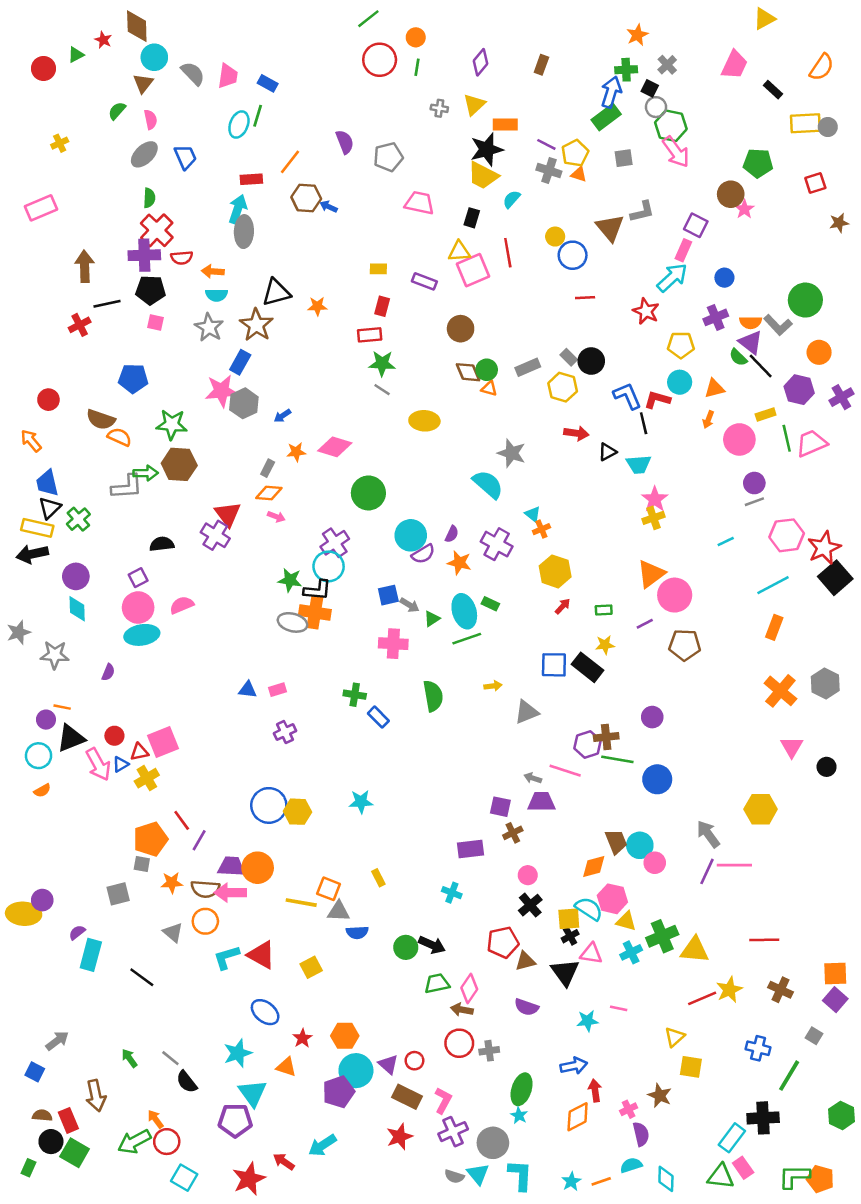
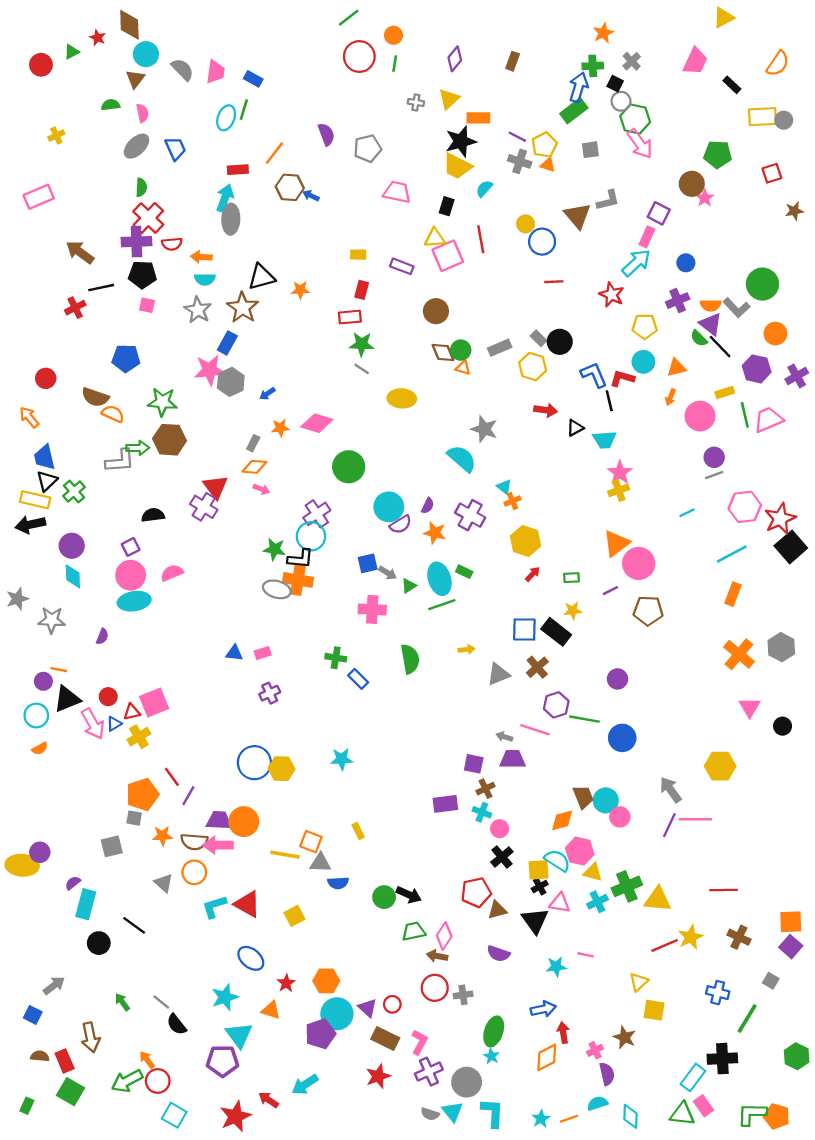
green semicircle: (117, 111) -> (111, 105), turned 42
brown arrow: (85, 266) -> (80, 252), turned -52
brown cross: (606, 737) -> (537, 667), moved, turned -35
cyan cross: (452, 893) -> (482, 812), moved
black circle: (51, 1142) -> (99, 943), moved

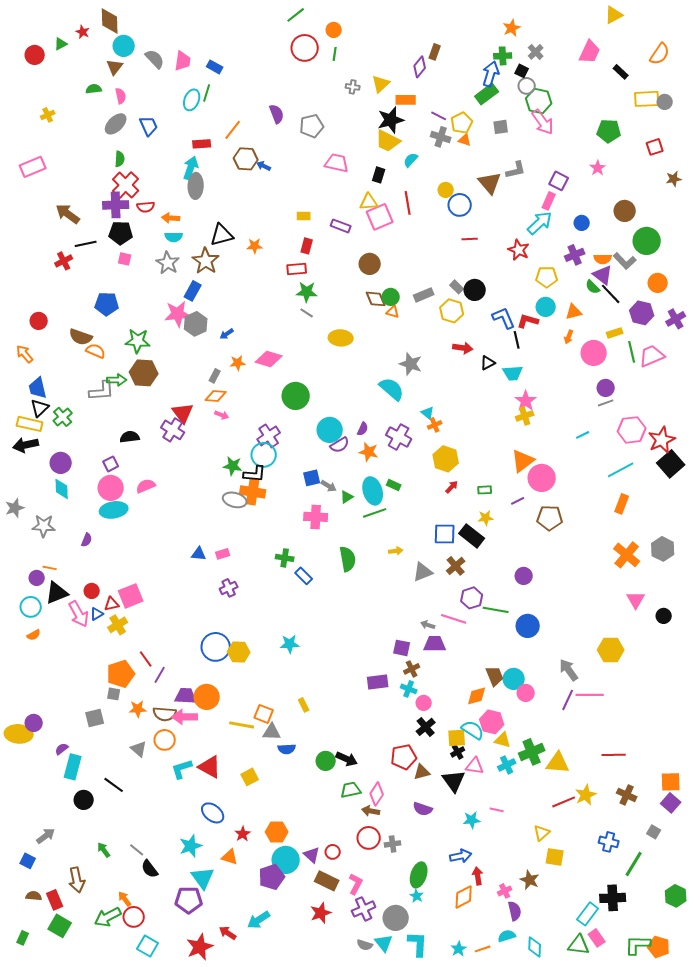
purple diamond: (455, 59) -> (420, 67), moved
brown circle: (692, 184) -> (625, 211), moved

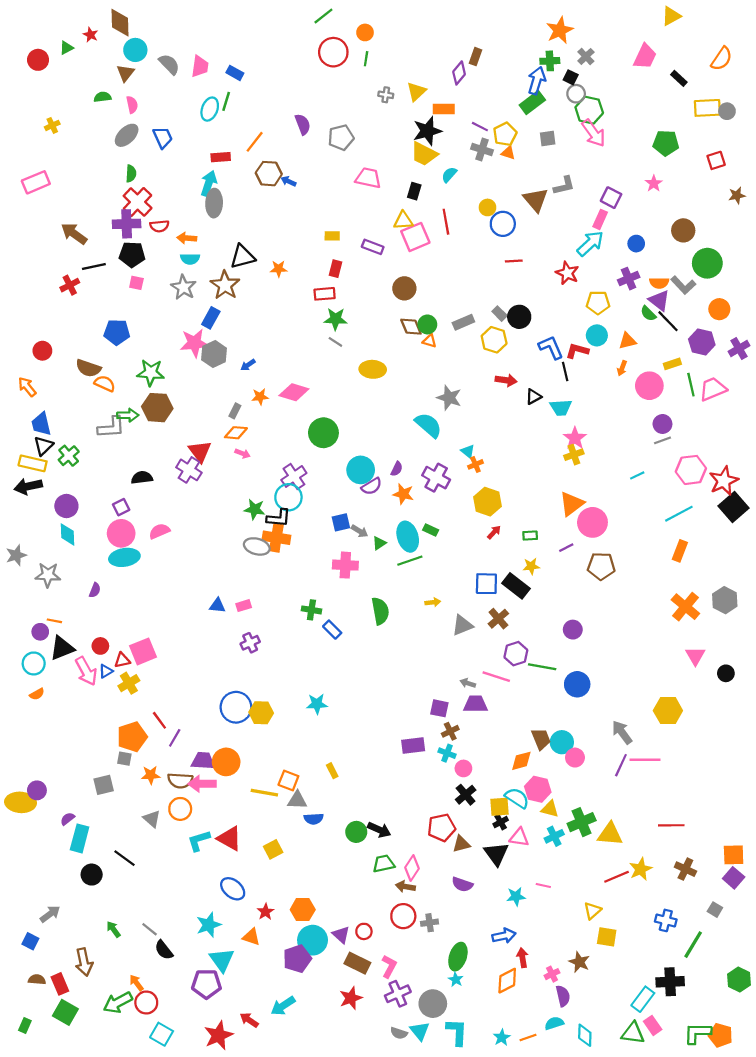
orange star: (512, 28) -> (560, 30), size x1.4

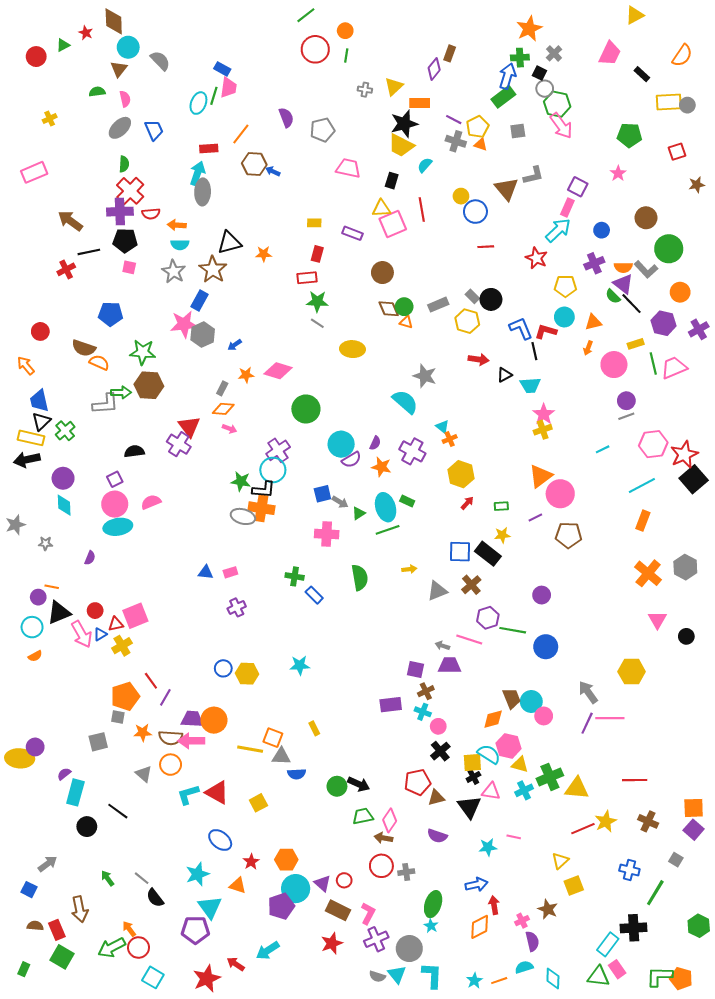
pink trapezoid: (200, 66) -> (228, 88), moved
gray star: (48, 575) -> (45, 543), size x0.6
blue circle: (236, 707) -> (223, 668), size x0.6
yellow square: (607, 937) -> (574, 885), turned -30

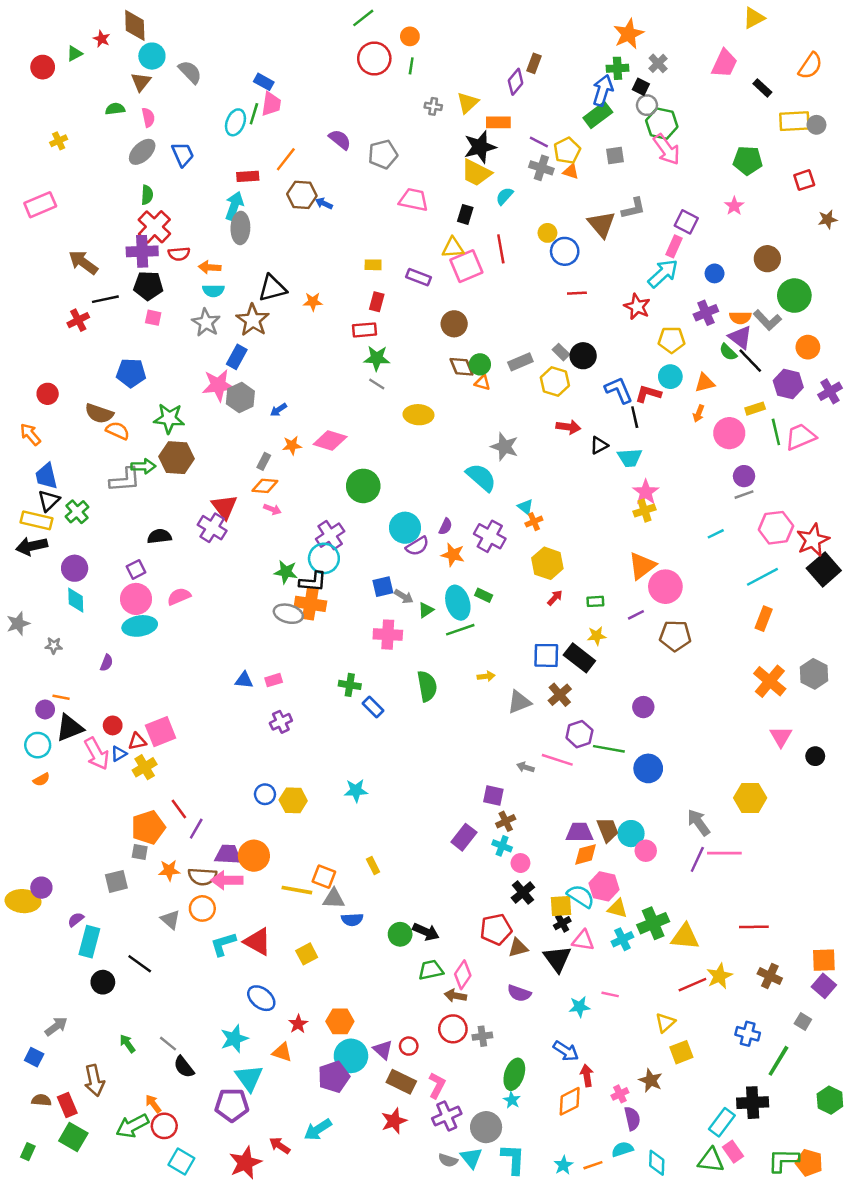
purple semicircle: (286, 118) -> (340, 140), turned -30
purple trapezoid: (450, 665) -> (579, 832), moved
purple rectangle: (391, 705) -> (464, 837), turned -45
blue arrow: (476, 884) -> (566, 1051), turned 45

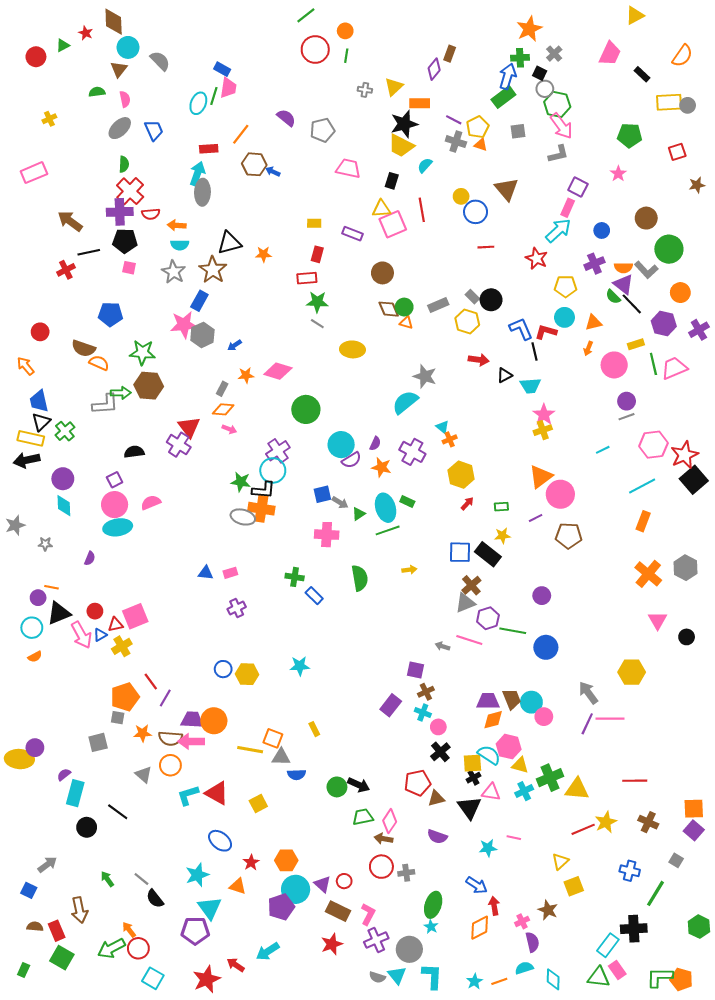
gray L-shape: (633, 208) -> (558, 154), moved
cyan semicircle: (481, 477) -> (405, 402), turned -80
gray triangle: (519, 702) -> (465, 603), moved

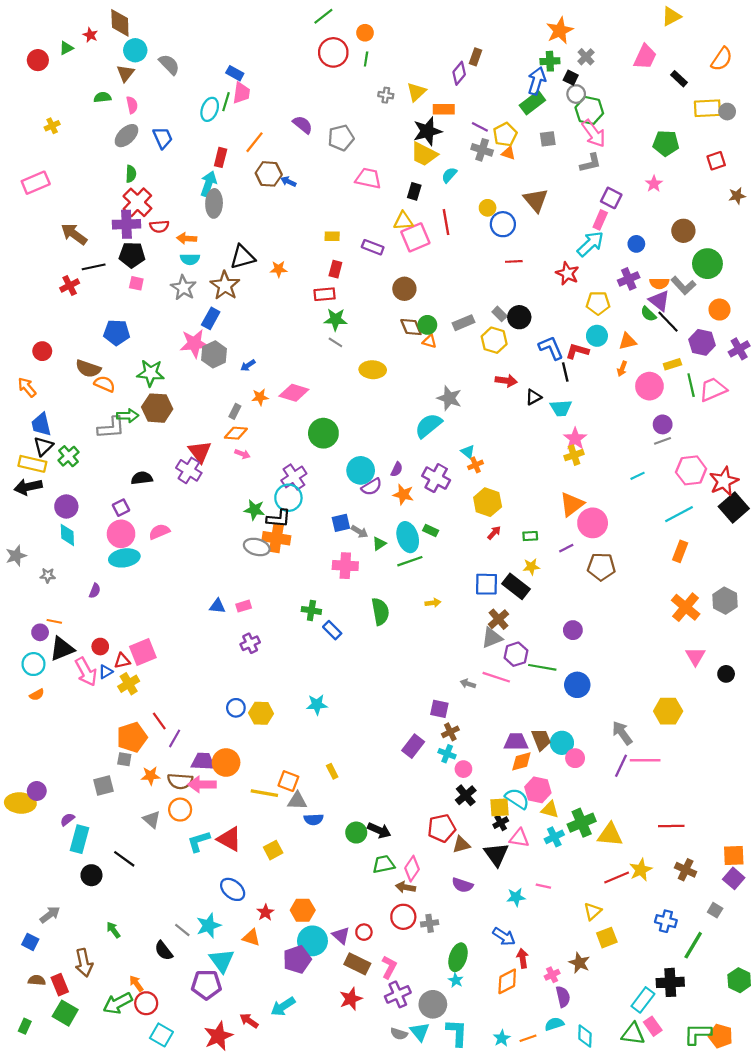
red rectangle: (209, 149) -> (221, 157), turned -72
gray line: (141, 879) -> (182, 930), moved

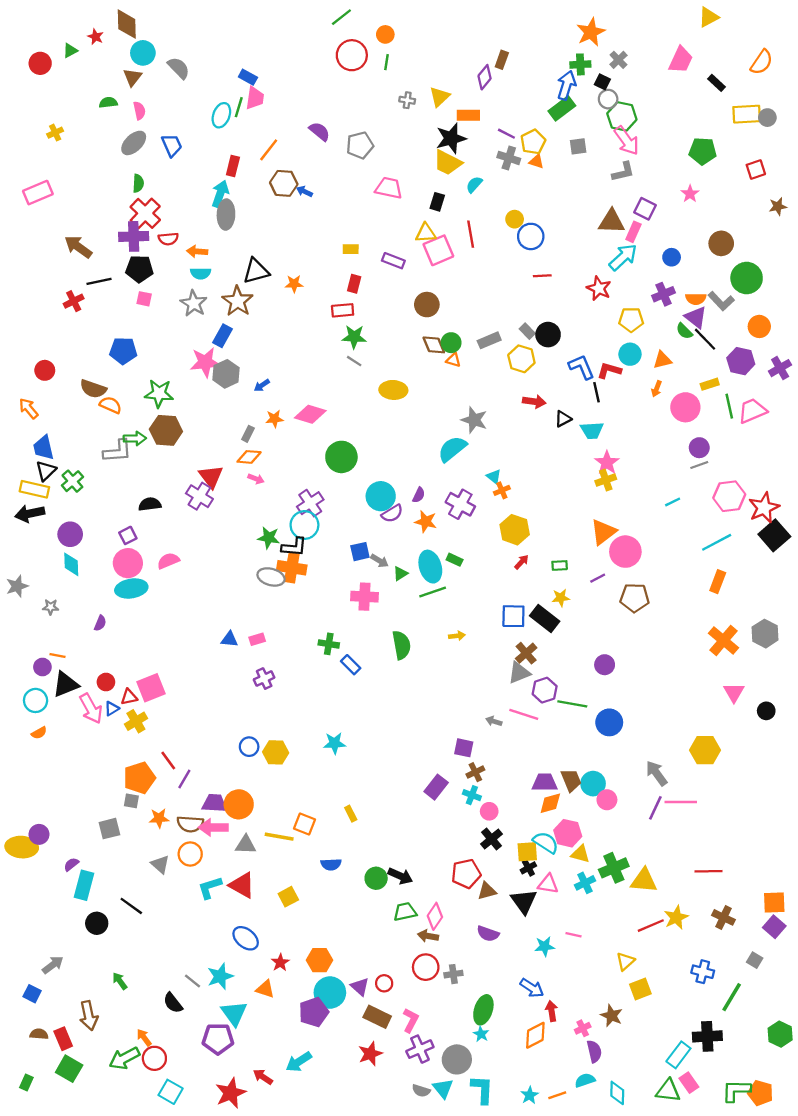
brown triangle: (536, 200) -> (612, 221), moved, turned -48
gray triangle: (297, 801) -> (246, 845), moved

